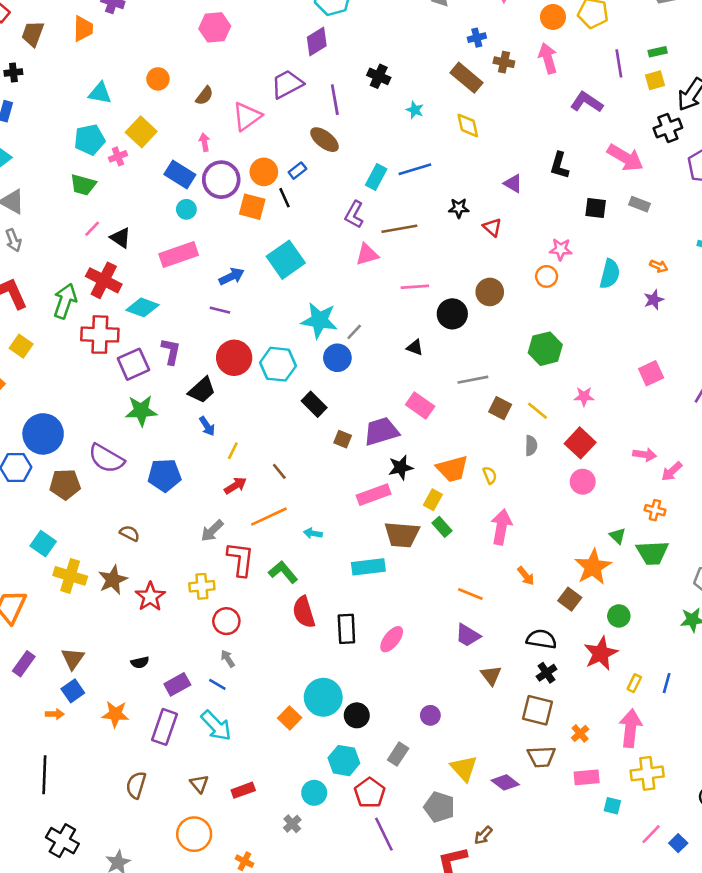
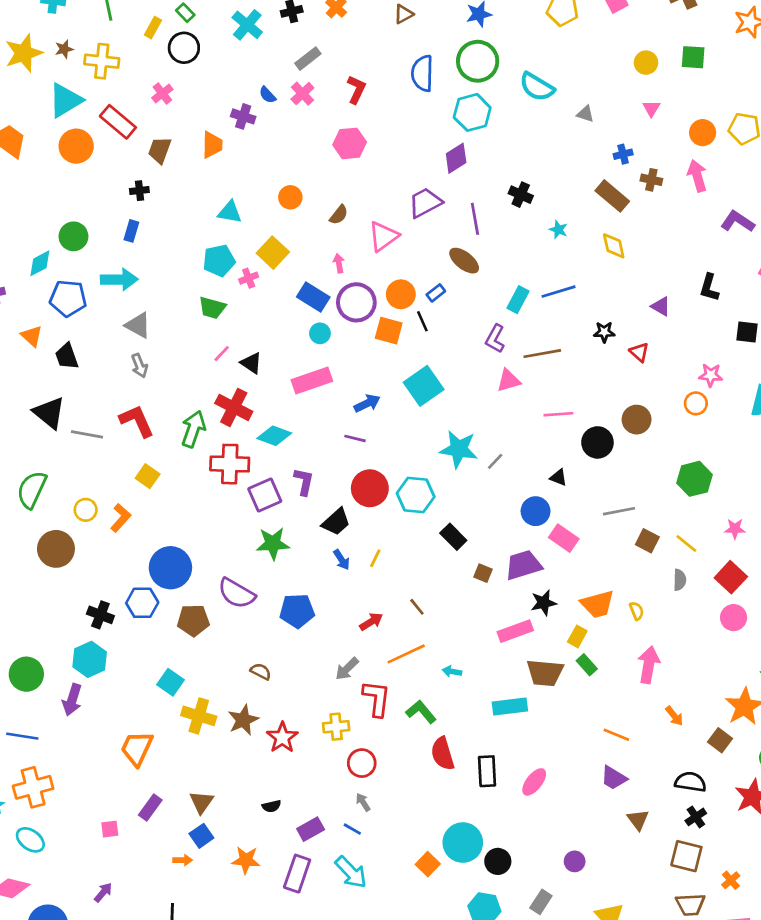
blue circle: (337, 358) -> (536, 511), moved
yellow line: (233, 451) -> (375, 558), moved

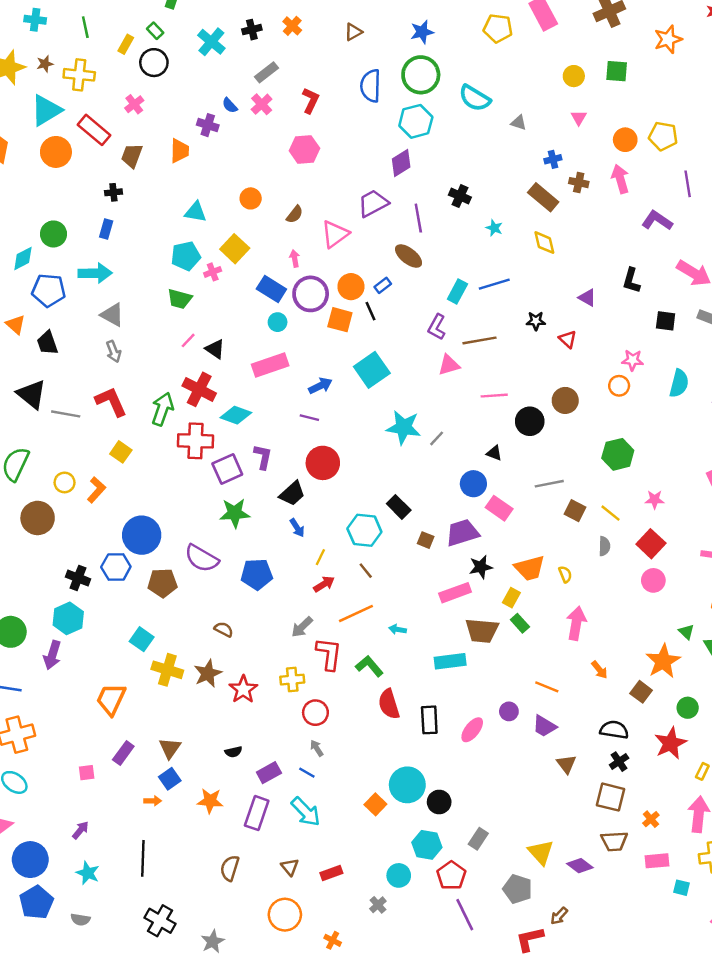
cyan hexagon: (416, 495) -> (364, 530), moved
yellow line: (375, 558) -> (320, 557), moved
purple circle: (575, 861) -> (509, 711), moved

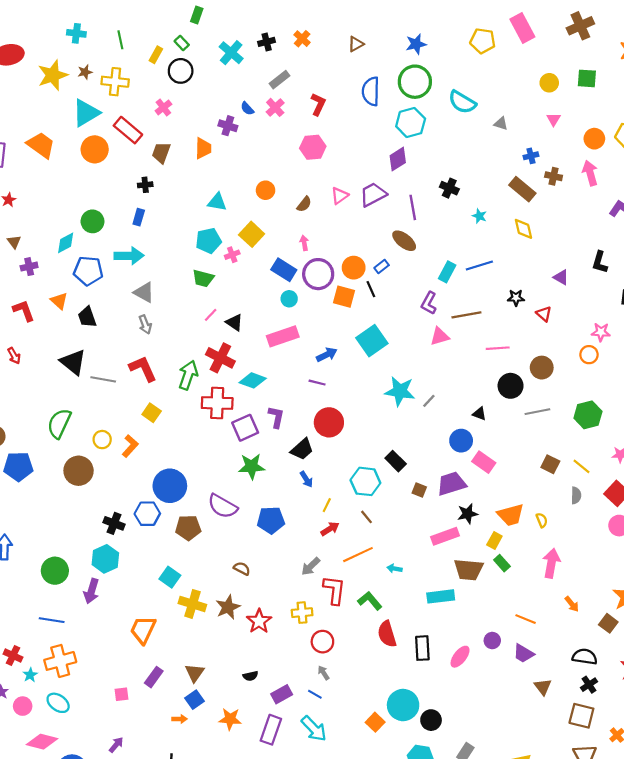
pink triangle: (335, 234) -> (340, 196), moved, size x0.7
pink line: (494, 396) -> (498, 348), moved
gray line: (549, 484) -> (537, 412), moved

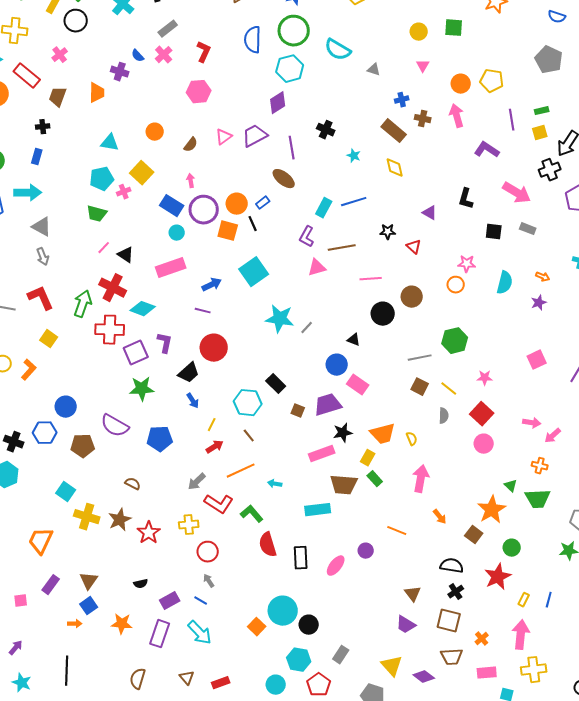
gray line: (537, 412) -> (420, 358), moved
blue circle: (170, 486) -> (66, 407), size x0.7
red L-shape: (334, 590) -> (219, 504), turned 116
purple trapezoid: (523, 653) -> (406, 625), moved

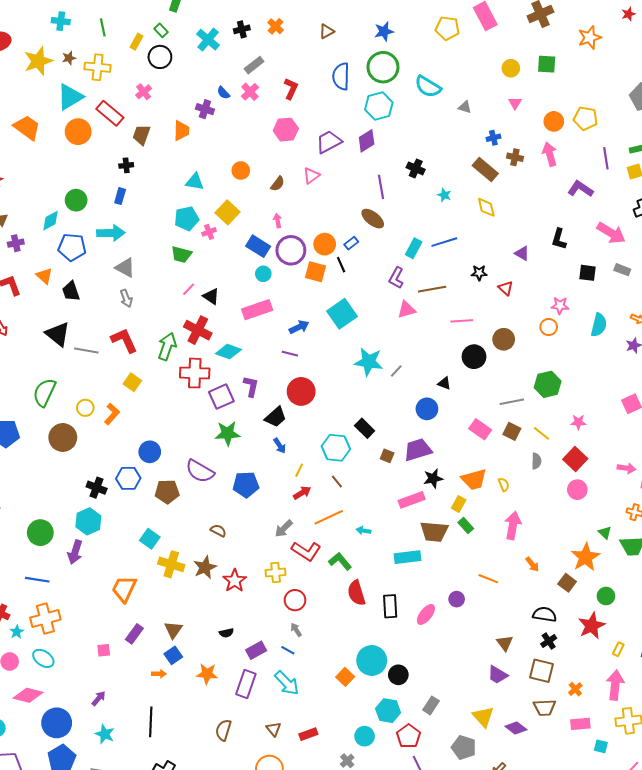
purple trapezoid: (255, 136) -> (329, 142), moved
pink rectangle: (358, 385) -> (480, 429), moved

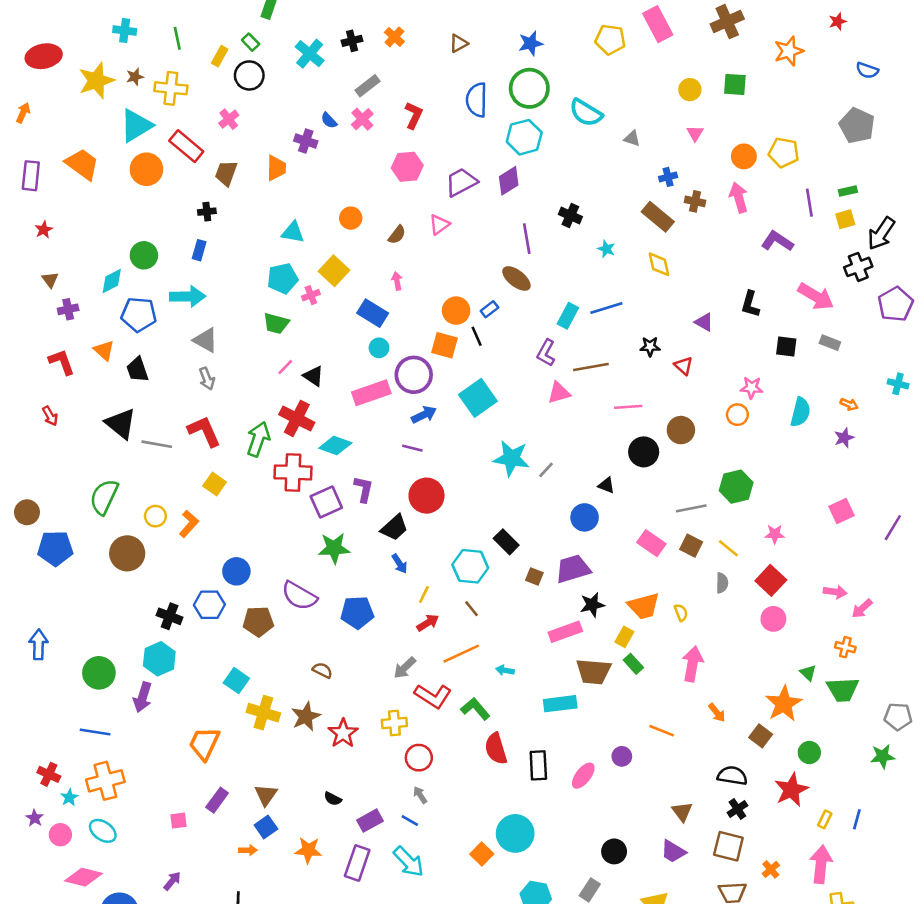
purple circle: (291, 250) -> (414, 375), moved
black semicircle: (226, 633) -> (333, 799), turned 40
black circle: (398, 675) -> (614, 851), moved

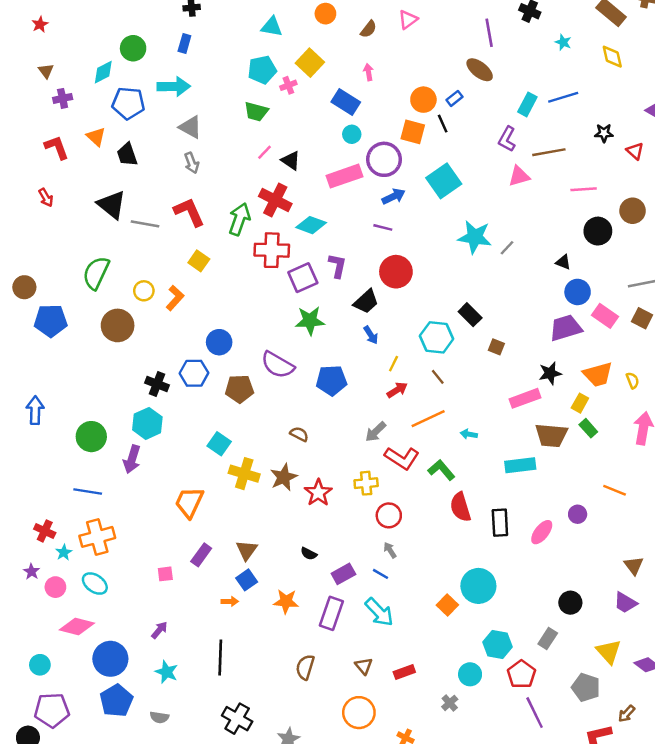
blue circle: (585, 517) -> (578, 292), moved
purple trapezoid: (573, 569) -> (566, 328), moved

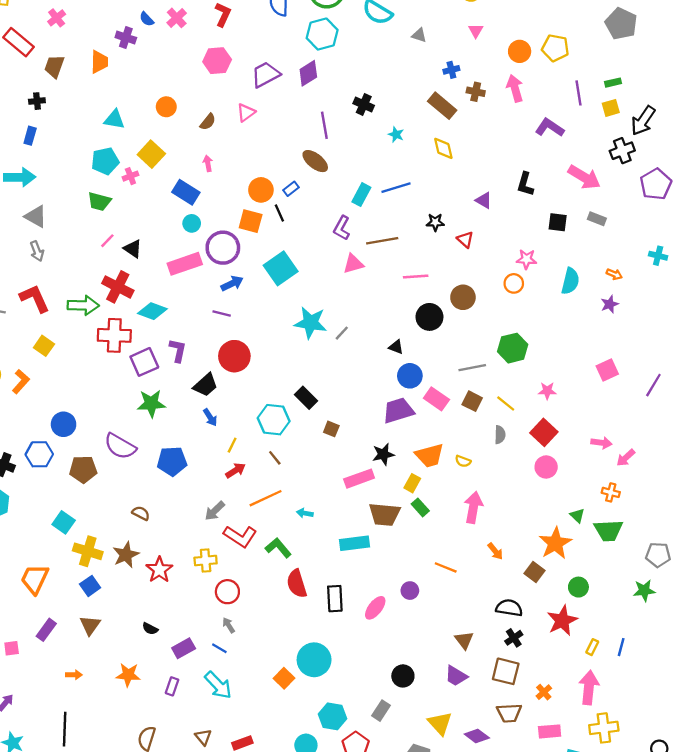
green arrow: (239, 219) -> (83, 305), turned 72
yellow semicircle: (633, 380) -> (463, 461), turned 133
blue square: (247, 580) -> (90, 586), moved
purple rectangle: (331, 613) -> (172, 686), size x0.6

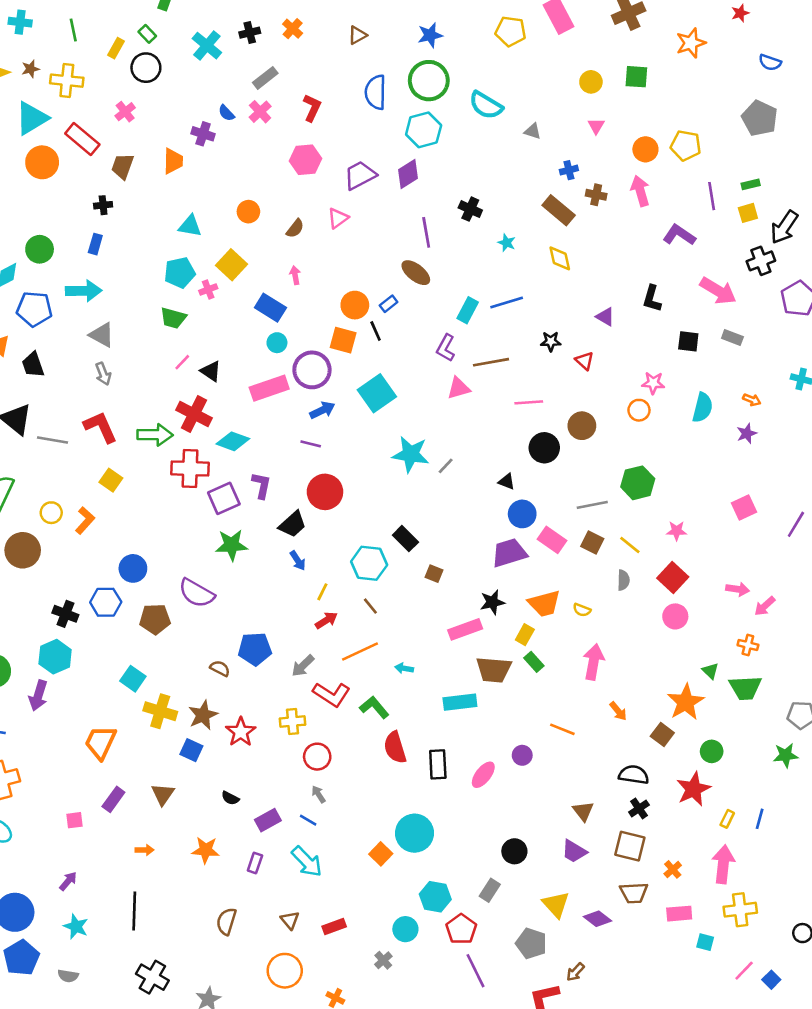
blue pentagon: (172, 461) -> (255, 649), moved
blue square: (90, 586) -> (191, 750), moved, turned -30

